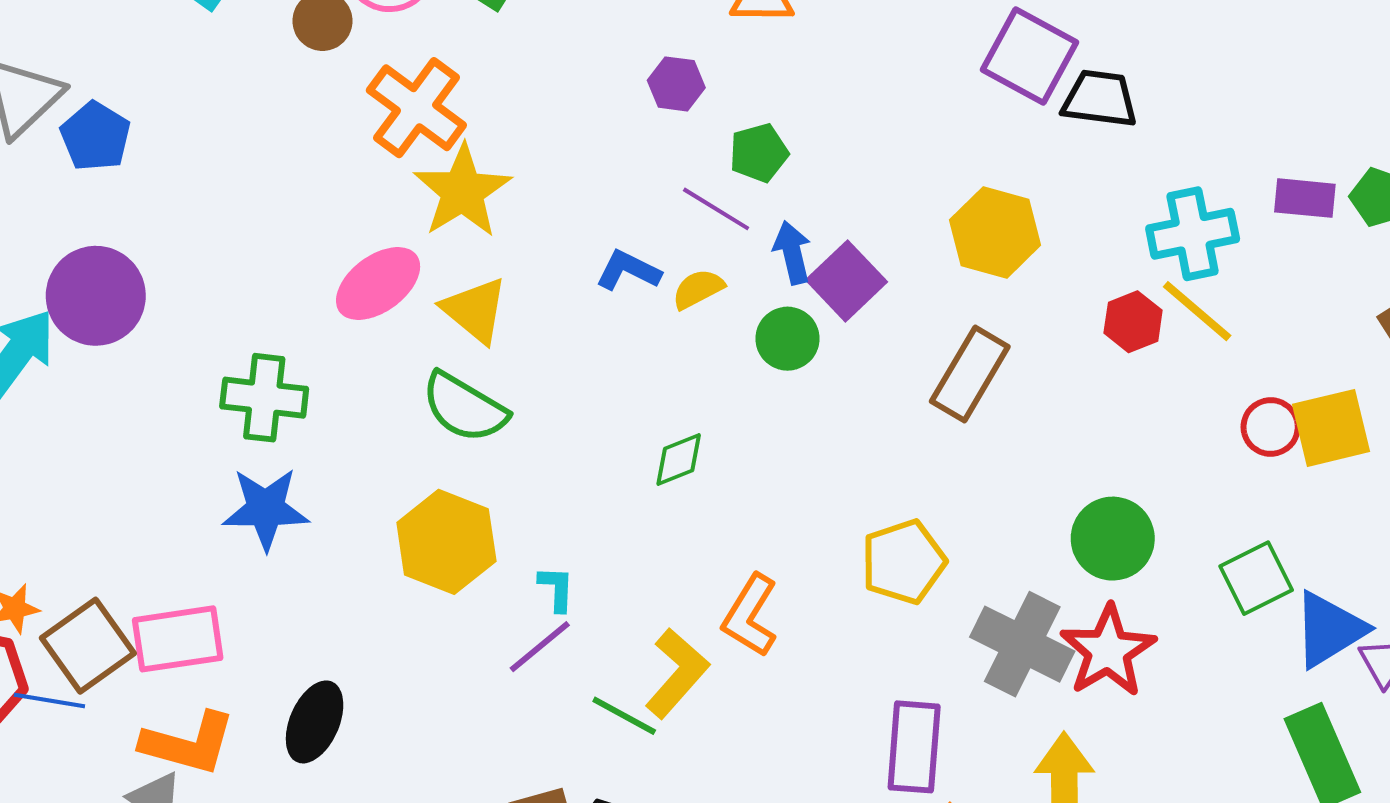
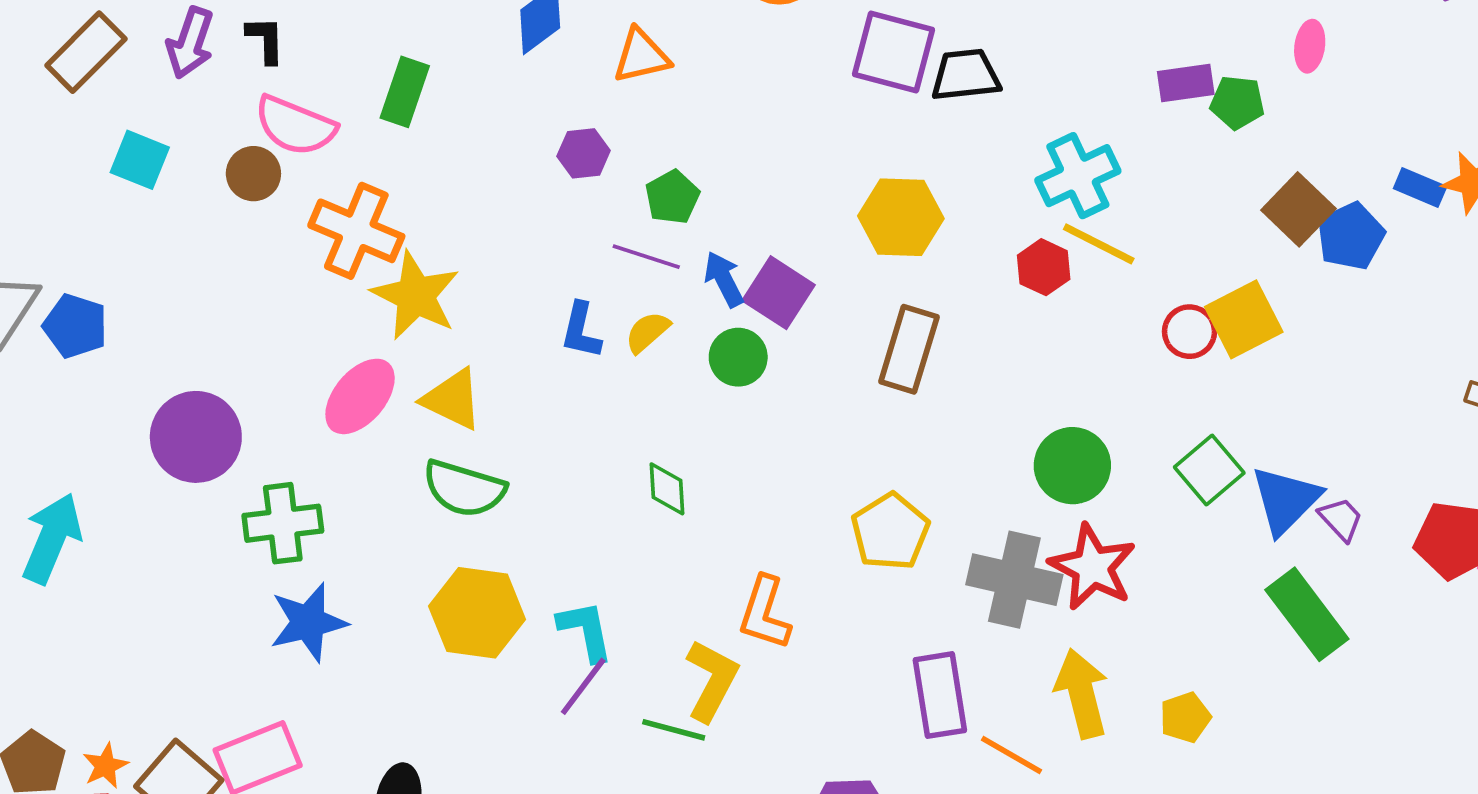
purple rectangle: (1305, 198) -> (1186, 83), moved
blue L-shape: (628, 270) -> (581, 331), turned -90
purple circle: (96, 296) -> (196, 437), moved
green diamond: (679, 460) -> (667, 489), turned -58
cyan L-shape: (556, 589) -> (586, 631), size x1.5

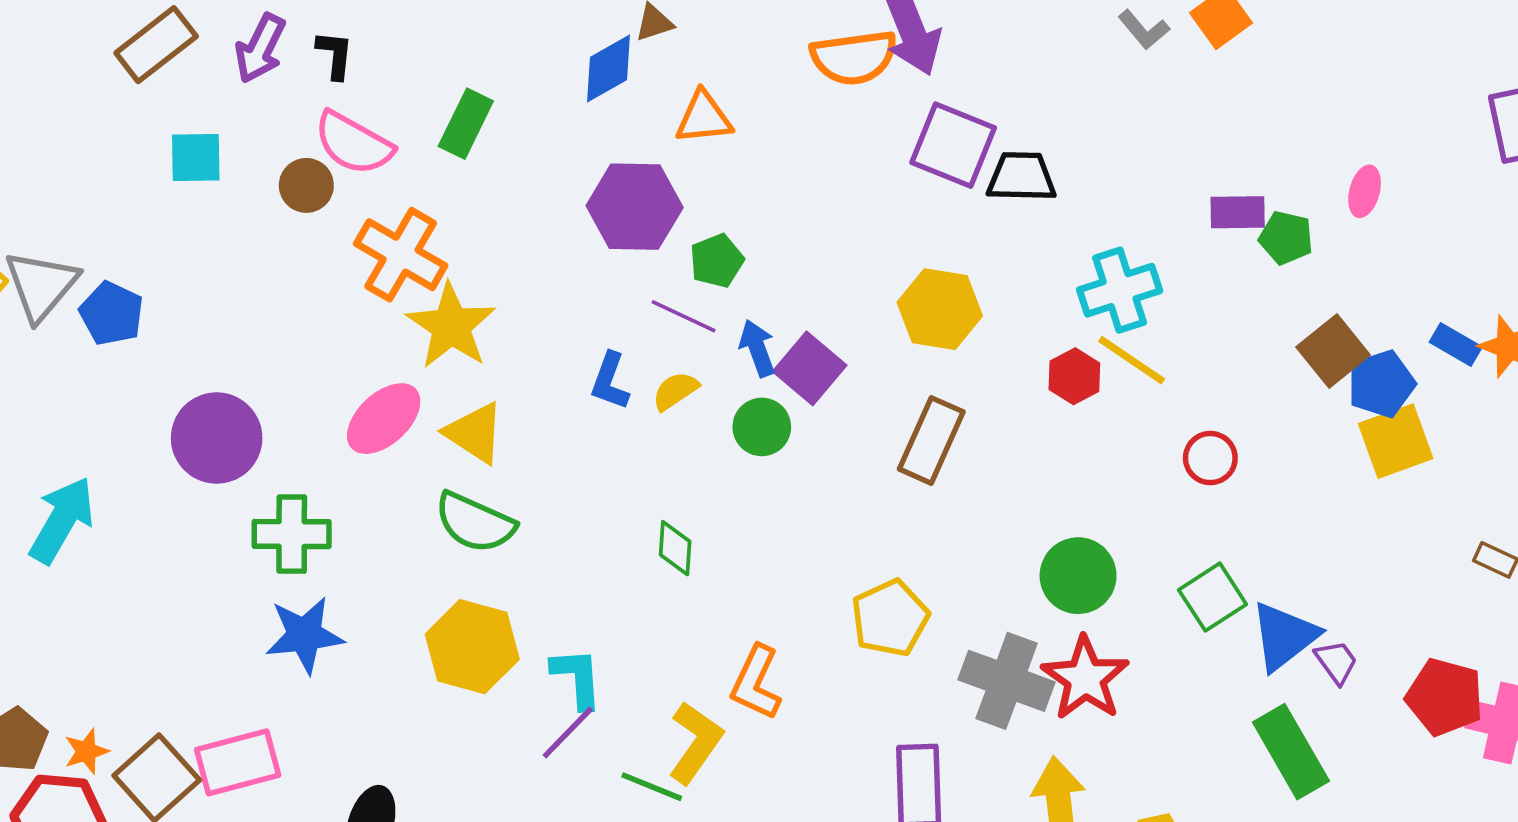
purple hexagon: (584, 153) -> (635, 207), size x1.8
cyan square: (140, 160) -> (196, 158), turned -30
yellow square: (1244, 319) -> (1396, 441), moved

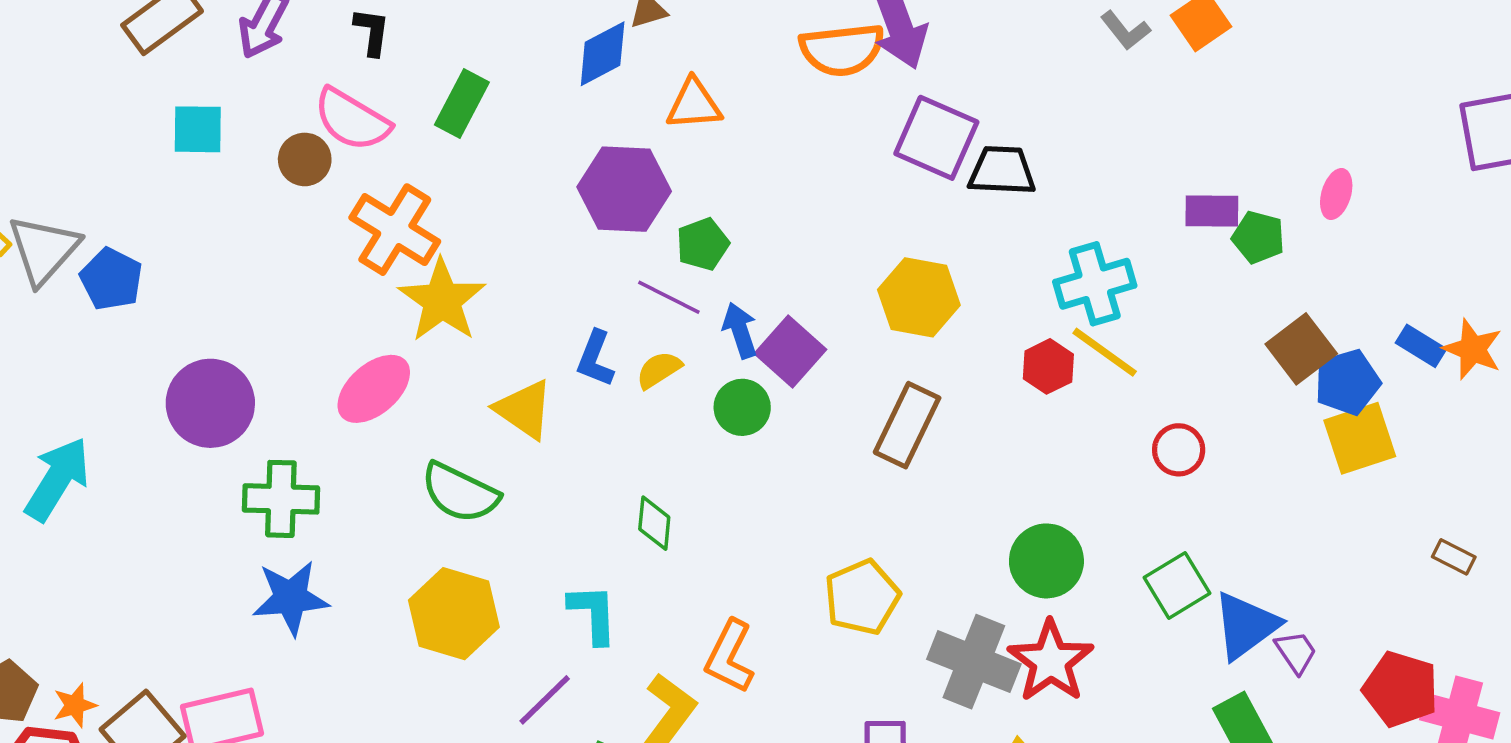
black L-shape: (335, 55) -> (372, 32), moved
yellow triangle: (475, 433) -> (524, 409), moved
cyan L-shape: (577, 678) -> (593, 614), moved

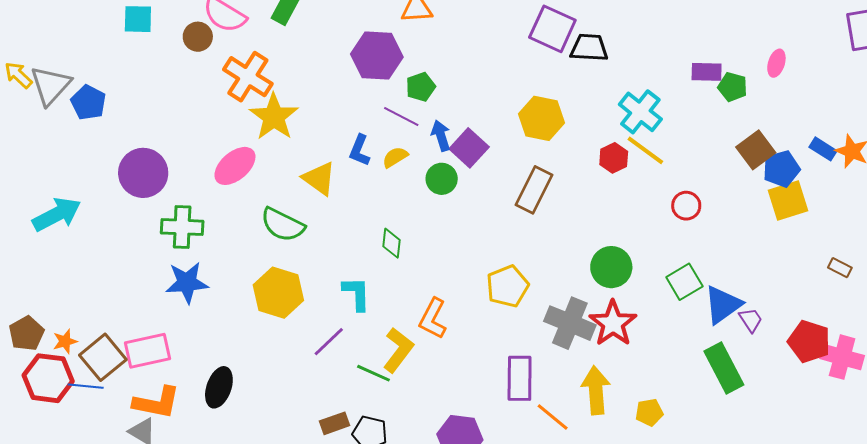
cyan cross: (1095, 284) -> (640, 112), turned -36
cyan arrow: (57, 479) -> (57, 214), turned 30

